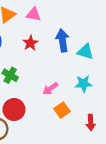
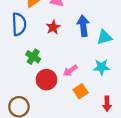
cyan triangle: (85, 52) -> (104, 37), turned -35
red circle: (14, 109) -> (46, 80), moved

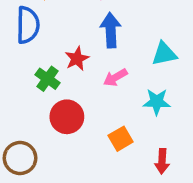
blue arrow: (83, 26) -> (111, 30), moved
red star: (53, 27) -> (77, 59), moved
pink arrow: (70, 71) -> (115, 77), moved

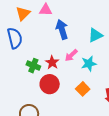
red star: (77, 59) -> (52, 62), moved
cyan star: (157, 102) -> (89, 64), moved

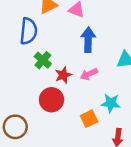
cyan star: (89, 64) -> (111, 103), moved
green cross: (33, 66) -> (43, 60), moved

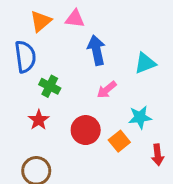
red star: (63, 75) -> (39, 120), moved
red circle: (52, 100) -> (86, 130), moved

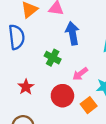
green cross: (50, 86) -> (53, 58), moved
pink arrow: (107, 90) -> (80, 74), moved

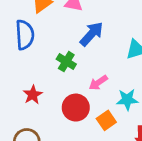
blue arrow: (72, 33) -> (92, 34), turned 50

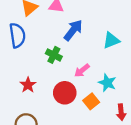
cyan star: (127, 100) -> (107, 83), turned 30

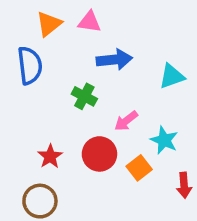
blue arrow: (73, 30) -> (114, 60), turned 45
red star: (28, 85) -> (50, 156), moved

